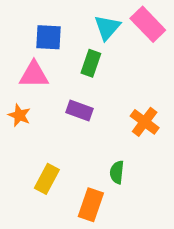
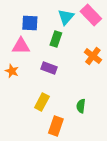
orange cross: (145, 122) -> (93, 56), moved
green semicircle: (117, 172) -> (81, 106), moved
yellow rectangle: (47, 179) -> (42, 102), moved

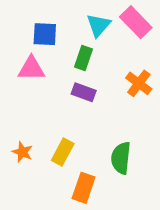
purple rectangle: (49, 68) -> (84, 92), moved
orange star: (12, 71) -> (22, 152), moved
green semicircle: (81, 106) -> (121, 158), size x1.5

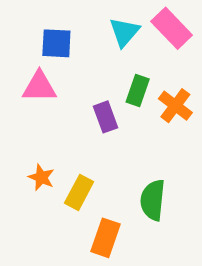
green rectangle: (84, 58) -> (138, 91), moved
purple rectangle: (84, 92) -> (106, 117), turned 50
orange star: (22, 152) -> (41, 177), moved

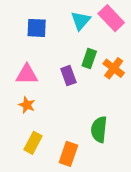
pink triangle: (39, 87) -> (27, 74), moved
orange star: (41, 177) -> (27, 105), moved
yellow rectangle: (79, 192) -> (33, 143), moved

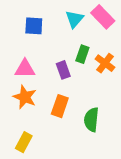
orange star: (27, 105) -> (25, 97), size x1.5
yellow rectangle: (33, 143) -> (24, 142), moved
orange rectangle: (68, 154) -> (60, 106), moved

